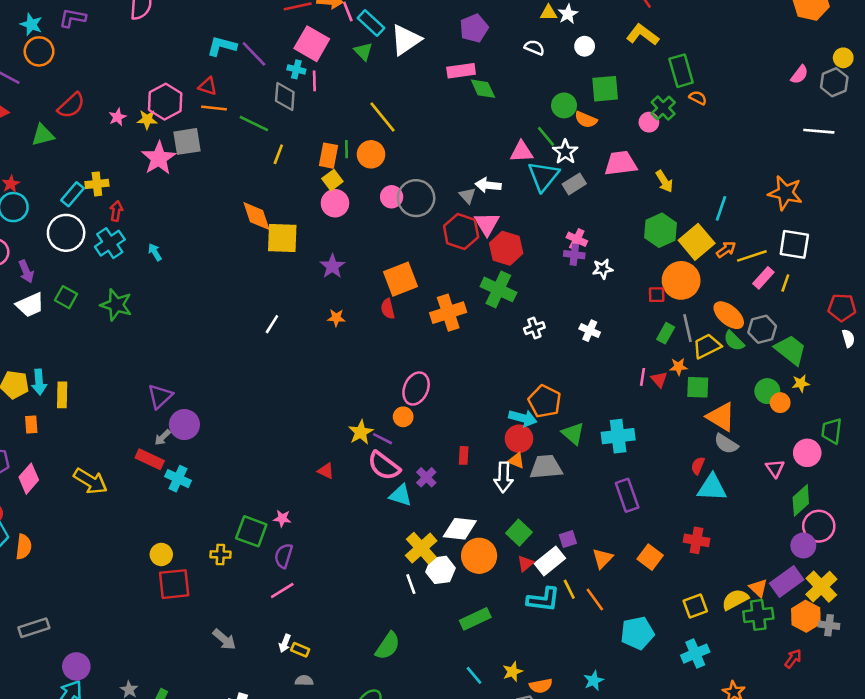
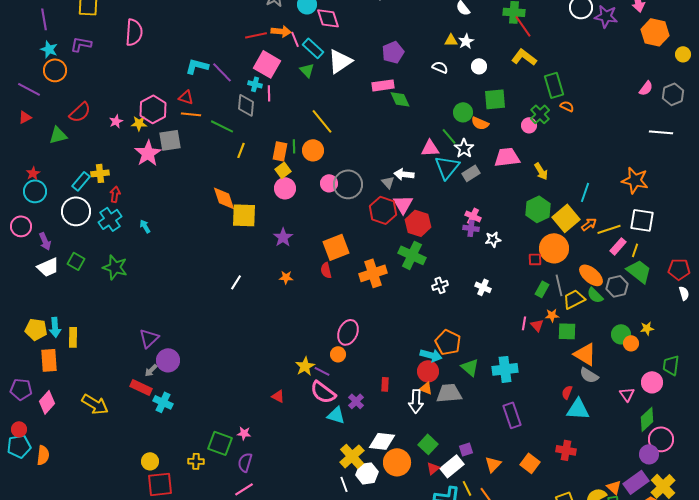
yellow circle: (843, 58) -> (683, 54), moved
green trapezoid: (790, 350) -> (639, 271), moved
orange rectangle: (31, 425) -> (49, 360), size x1.6

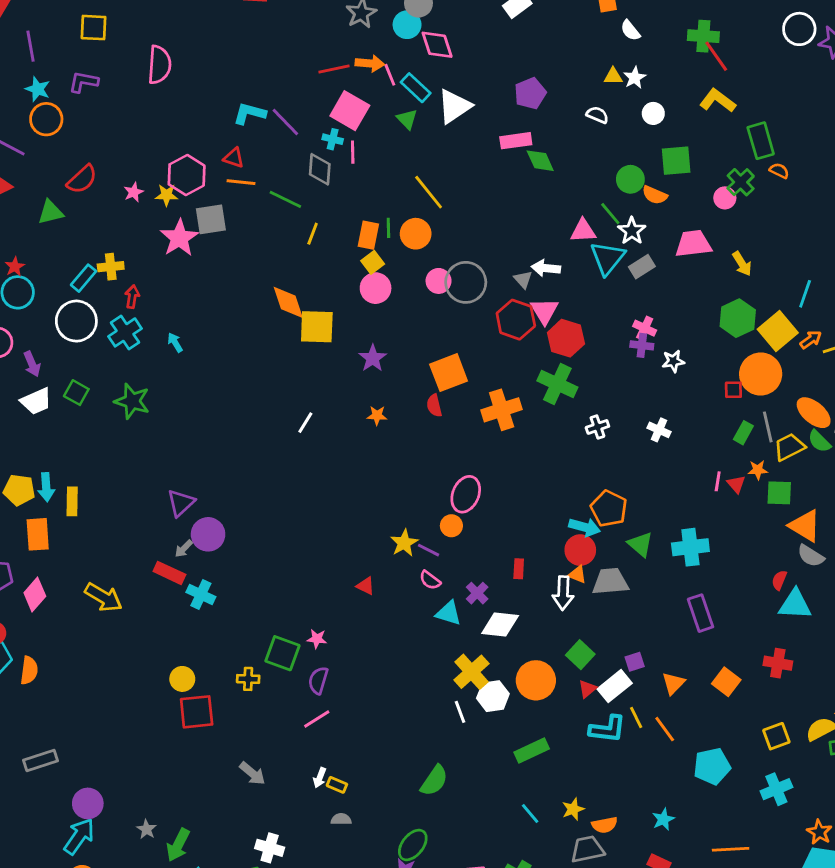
pink semicircle: (323, 392) -> (430, 580), size x0.6
white diamond: (382, 441) -> (500, 625), moved

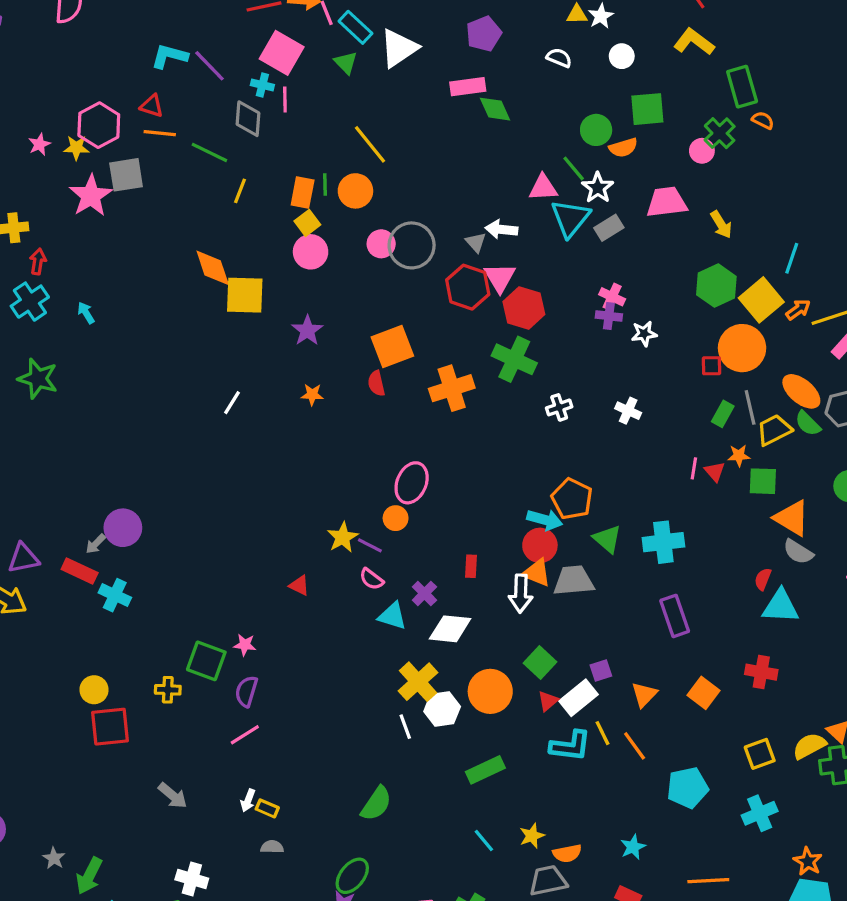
orange semicircle: (655, 195) -> (623, 148), turned -40
purple triangle: (181, 503) -> (23, 558), moved, turned 32
orange triangle: (577, 574) -> (537, 573), size x1.4

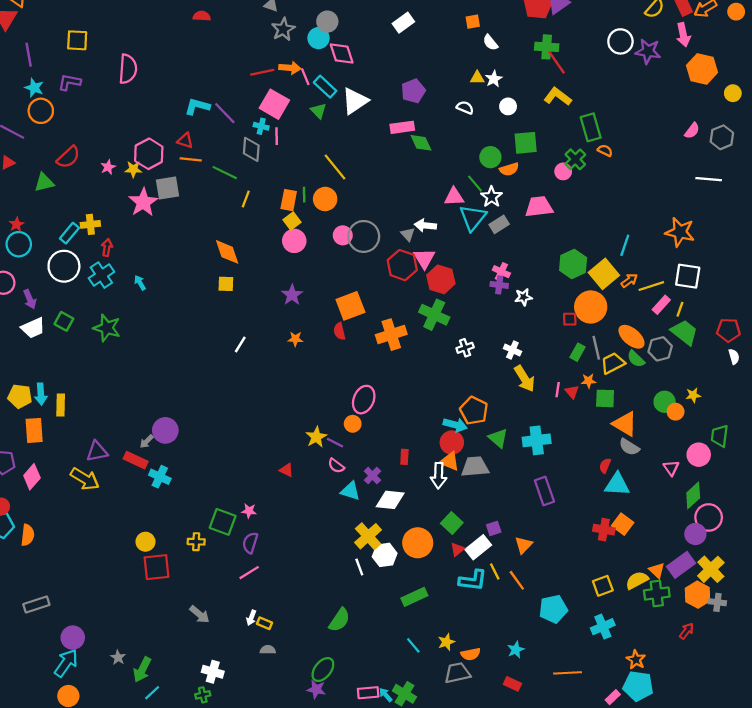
yellow arrow: (721, 225) -> (525, 379), moved, size x1.4
yellow square: (245, 295) -> (226, 284), moved, size x0.6
orange square: (704, 693) -> (623, 524), moved

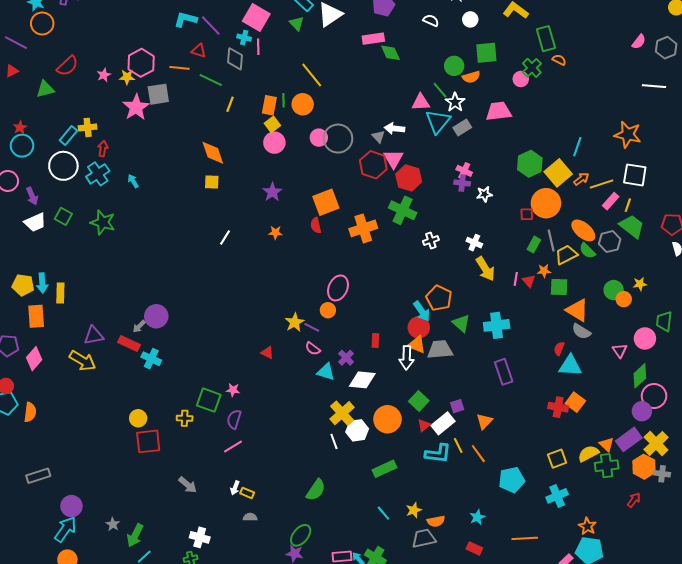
red triangle: (185, 141) -> (199, 51), moved
cyan arrow: (455, 425) -> (422, 311), turned 40

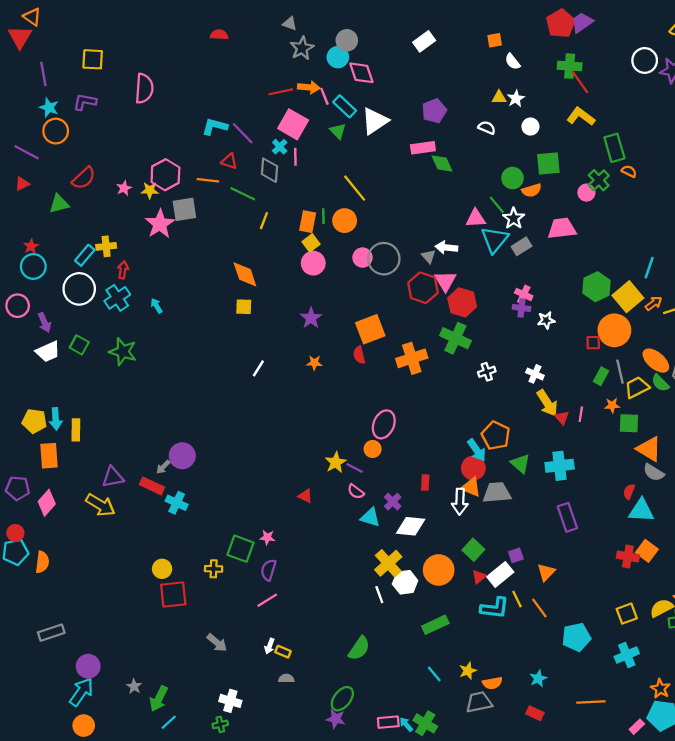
cyan cross: (244, 38) -> (280, 147), turned 32
red triangle: (529, 281) -> (562, 418), moved

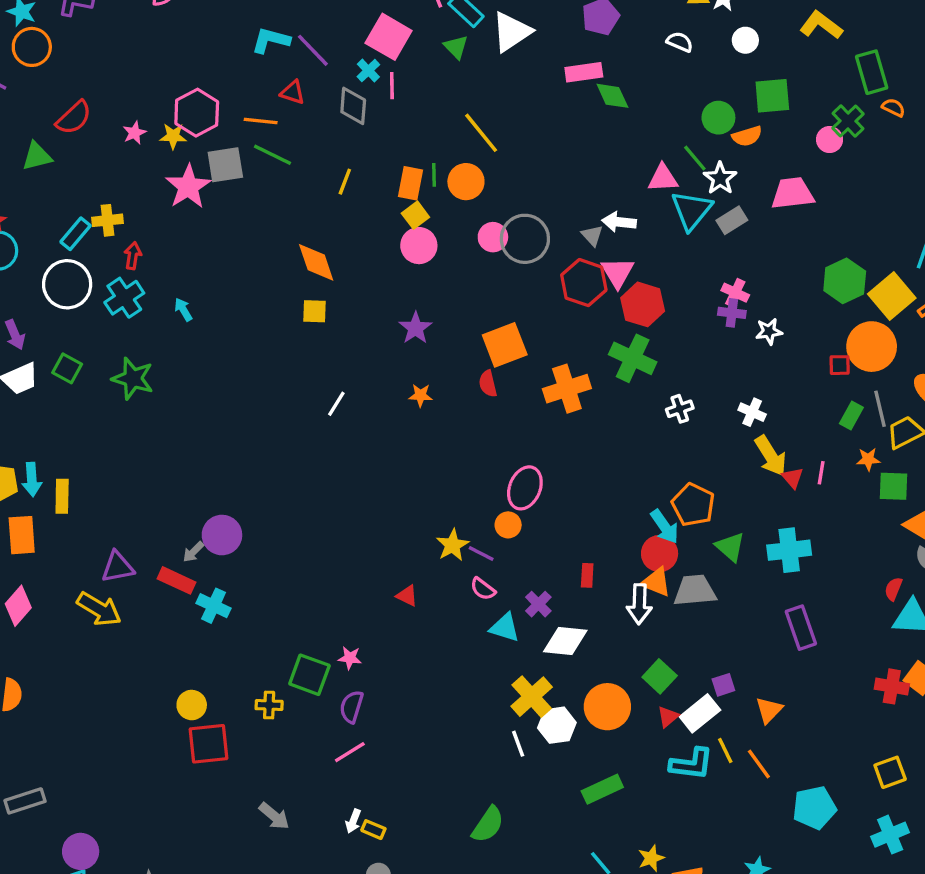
green line: (243, 194) -> (272, 155), moved

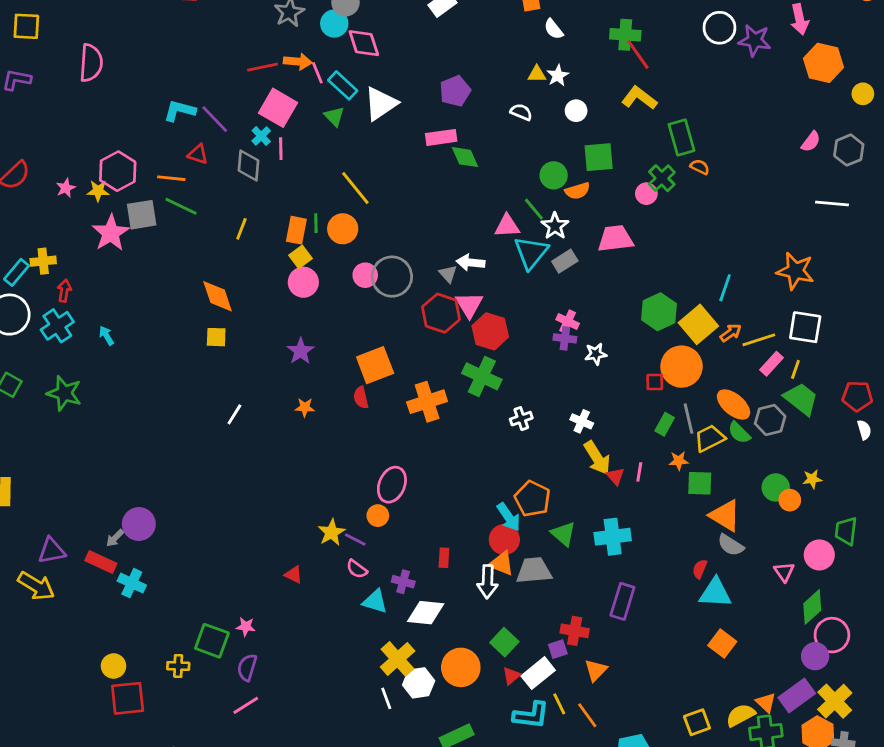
purple cross: (538, 604) -> (403, 582), turned -30
purple rectangle: (801, 628) -> (622, 601), turned 36
red cross: (892, 686) -> (575, 631), moved

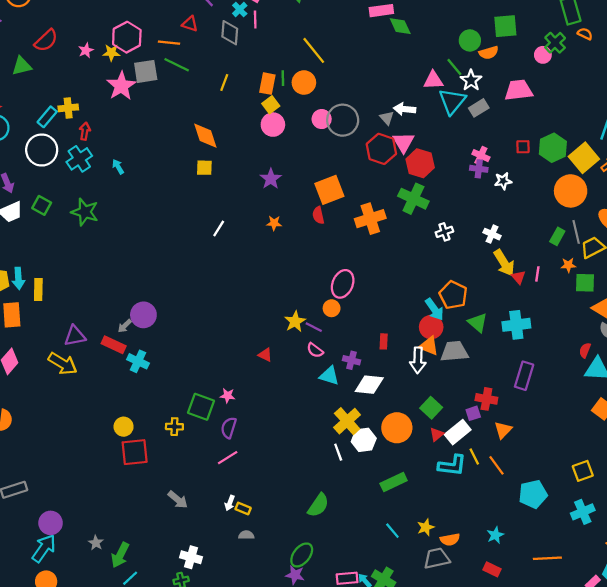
red square: (655, 382) -> (523, 147), moved

